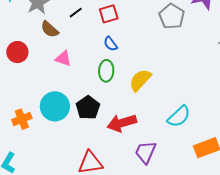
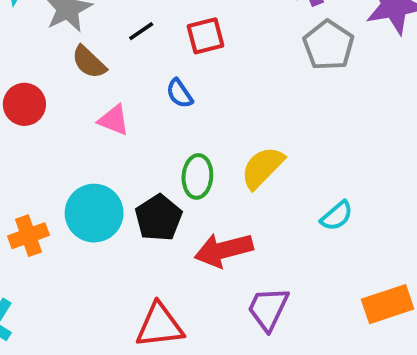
blue semicircle: (110, 44) -> (180, 93), moved
green ellipse: (106, 71) -> (197, 176), moved
cyan semicircle: (179, 116) -> (337, 216), moved, size x0.7

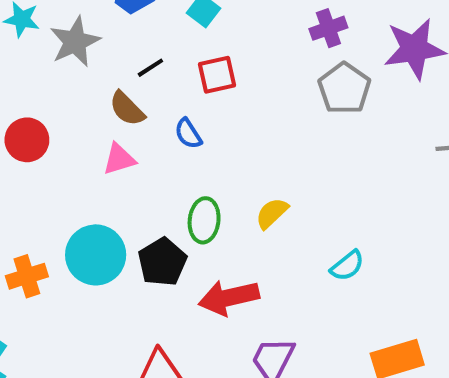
brown semicircle: (89, 62) -> (127, 109), moved
pink triangle: (114, 120) -> (119, 159), turned -40
yellow semicircle: (262, 168) -> (272, 213), size x0.7

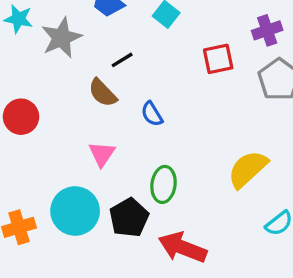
red square: (217, 75) -> (218, 59), moved
pink triangle: (119, 159) -> (102, 154), moved, turned -40
yellow semicircle: (272, 213) -> (248, 169), moved, size x1.5
red arrow: (229, 298) -> (182, 247), turned 33

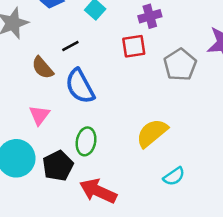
purple cross: (267, 30) -> (150, 16), moved
black line: (122, 60) -> (70, 46), moved
blue semicircle: (152, 114) -> (80, 86), size x1.8

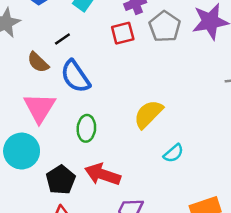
gray pentagon: (180, 65) -> (165, 27), moved
pink triangle: (39, 115) -> (40, 108), size x1.6
black pentagon: (58, 166) -> (61, 180), moved

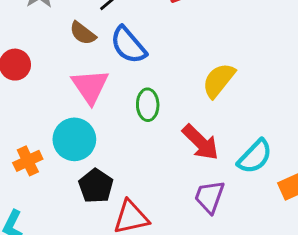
cyan semicircle: (173, 153) -> (255, 156), moved, size x1.5
red arrow: (103, 174) -> (201, 142), moved, turned -148
black pentagon: (61, 180) -> (96, 186), moved

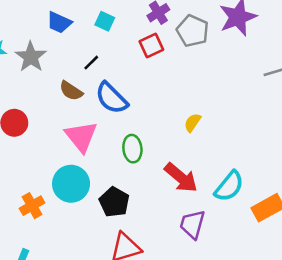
yellow semicircle: (219, 80) -> (192, 123), size x0.6
black pentagon: (96, 186) -> (114, 202), moved

